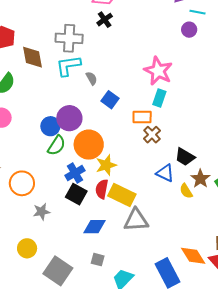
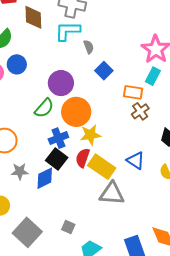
blue circle: (50, 126) -> (17, 64), moved
blue triangle: (165, 173) -> (136, 160), moved
blue diamond: (94, 227) -> (45, 178), moved, turned -35

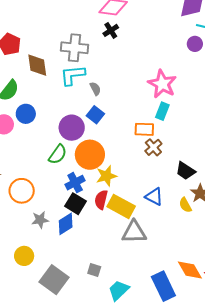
blue square: (104, 71) -> (95, 115), moved

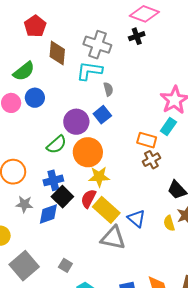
blue cross: (75, 183) -> (53, 180), moved
blue triangle: (154, 197) -> (136, 218), moved

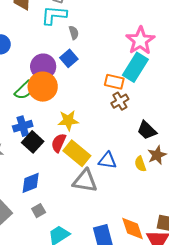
cyan rectangle: (168, 126) -> (135, 67), size x1.6
orange circle: (88, 152) -> (43, 87), moved
blue diamond: (48, 214) -> (31, 183), moved
blue triangle: (136, 218) -> (107, 160), turned -30
gray square: (65, 265) -> (39, 211), turned 32

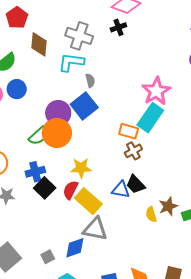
blue square: (69, 58) -> (84, 106), size x1.5
black trapezoid: (147, 130) -> (136, 184), moved
blue triangle: (107, 160) -> (121, 190), moved
blue diamond: (31, 183) -> (75, 248), moved

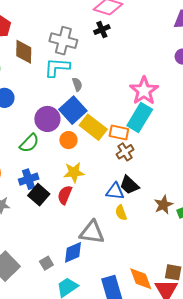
orange circle: (57, 133) -> (68, 140), moved, size x0.6
yellow rectangle: (88, 201) -> (93, 127), moved
yellow semicircle: (151, 214) -> (121, 213), moved

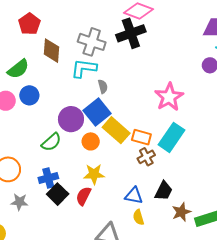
black cross: (102, 30) -> (131, 33), size x1.8
cyan rectangle: (140, 117) -> (172, 137), moved
black trapezoid: (129, 185) -> (164, 191), moved, turned -110

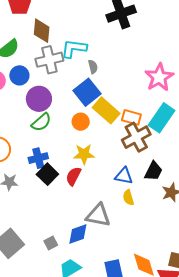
gray cross: (92, 42) -> (49, 60), moved, turned -32
purple circle: (71, 119) -> (39, 99), moved
brown cross: (146, 157) -> (136, 137), size x1.6

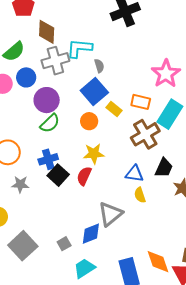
yellow rectangle: (106, 110) -> (114, 109), size x0.6
orange rectangle: (131, 117) -> (141, 102), moved
gray triangle: (98, 215) -> (110, 214), turned -48

